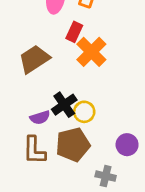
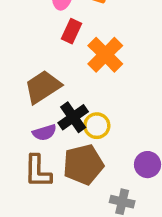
red rectangle: (74, 32) -> (71, 31), moved
brown trapezoid: (34, 59) -> (43, 87), moved

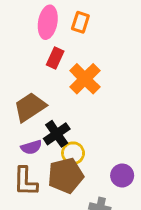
yellow circle: (97, 126) -> (73, 153), moved

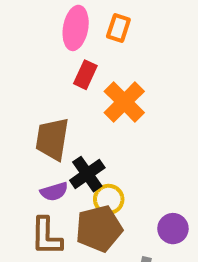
brown trapezoid: (30, 107) -> (52, 139), turned -48

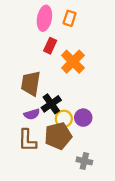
purple circle: (173, 229) -> (83, 118), moved

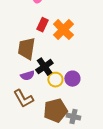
red rectangle: (50, 46) -> (42, 25), moved
brown pentagon: (58, 136) -> (55, 111), moved
brown L-shape: (27, 140) -> (23, 99), turned -30

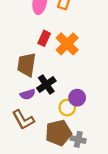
yellow circle: (55, 80) -> (67, 108), moved

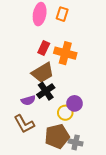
orange cross: (67, 44) -> (65, 53), turned -30
brown trapezoid: (27, 65) -> (43, 73), moved, turned -130

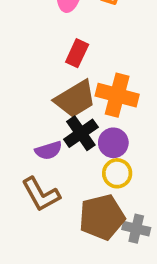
orange cross: (65, 53) -> (117, 95), moved
purple circle: (75, 103) -> (113, 143), moved

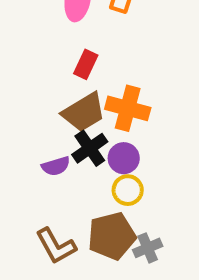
brown L-shape: (41, 194) -> (56, 246), moved
gray cross: (136, 229) -> (148, 248), turned -36

